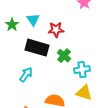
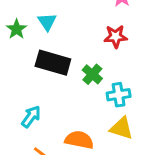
red star: (56, 30) -> (116, 36), moved
cyan arrow: (26, 75) -> (31, 117), moved

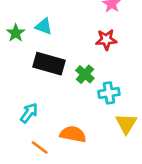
cyan triangle: (47, 22) -> (44, 26), turned -36
yellow triangle: (121, 128) -> (126, 124), moved, turned 45

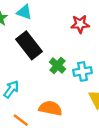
black rectangle: (49, 64) -> (29, 45), turned 36
green cross: (85, 74) -> (58, 66), moved

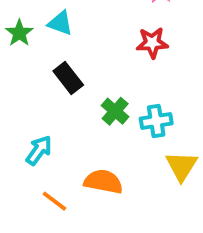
black rectangle: (29, 45) -> (68, 78), size x0.7

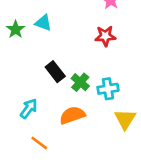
black rectangle: (68, 78) -> (55, 72), moved
orange semicircle: (103, 182) -> (72, 115), moved, turned -30

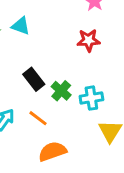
orange semicircle: (72, 115) -> (52, 151), moved
orange line: (39, 143) -> (38, 118), moved

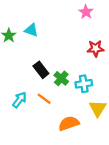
red star: (89, 40) -> (96, 48), moved
orange semicircle: (52, 151) -> (69, 123), moved

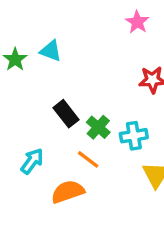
orange line: (44, 99) -> (88, 159), moved
orange semicircle: (69, 123) -> (68, 192), moved

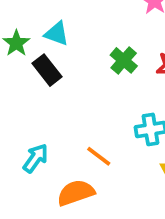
black rectangle: (66, 114) -> (47, 70), moved
green cross: (98, 127) -> (124, 60), moved

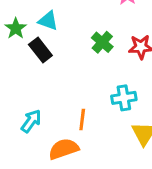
orange line: (99, 156) -> (82, 120), turned 60

